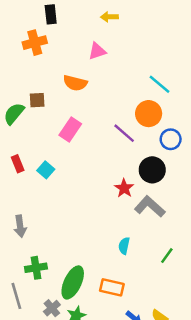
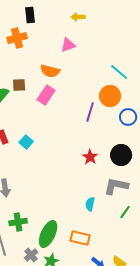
pink rectangle: (70, 129) -> (46, 95), moved
purple line: (124, 133) -> (90, 112), turned 66
black circle: (152, 170) -> (121, 155), moved
gray L-shape: (150, 207) -> (116, 186), moved, turned -30

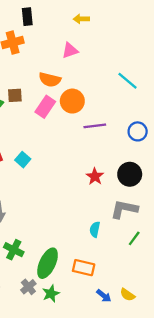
orange circle: (110, 96) -> (72, 101), moved
purple line: (90, 112) -> (95, 126), turned 66
green cross: (18, 222) -> (14, 250), turned 36

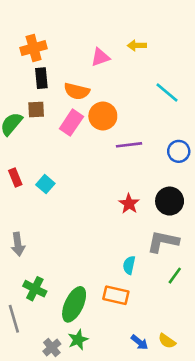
black rectangle: (27, 17) -> (41, 78), moved
yellow arrow: (81, 19) -> (137, 45), moved
orange rectangle: (84, 268) -> (116, 295), moved
gray cross: (28, 287) -> (52, 348), moved

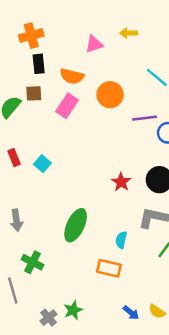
orange circle: (103, 116) -> (110, 95), moved
purple line: (129, 145) -> (145, 118), moved
green ellipse: (74, 304) -> (76, 225), moved

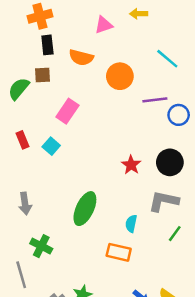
pink rectangle: (67, 106) -> (67, 111), moved

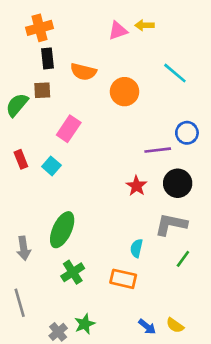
pink triangle: (104, 25) -> (118, 31), moved
purple line: (155, 100) -> (158, 150), moved
gray arrow: (25, 204) -> (24, 248), moved
green ellipse: (85, 209) -> (62, 230), moved
green cross: (41, 246) -> (73, 272), moved, turned 30

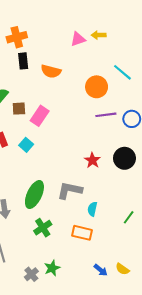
brown square: (42, 90) -> (19, 109), moved
orange circle: (125, 92) -> (97, 87), moved
purple line: (158, 150) -> (106, 115), moved
gray L-shape: (171, 224) -> (70, 190), moved

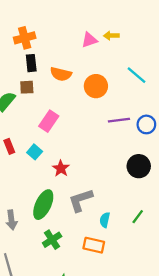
orange circle: (97, 87) -> (96, 86), moved
brown square: (19, 109) -> (27, 87), moved
red star: (92, 160) -> (61, 168), moved
gray L-shape: (70, 190) -> (81, 200), turned -30
green line: (129, 217) -> (138, 217), moved

